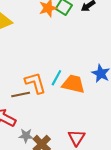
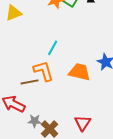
cyan line: (56, 78) -> (53, 48), moved

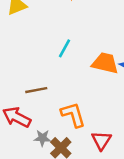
orange L-shape: (44, 71) -> (73, 115), moved
orange trapezoid: (80, 72) -> (105, 63), moved

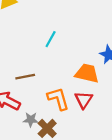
orange trapezoid: (105, 63) -> (87, 73), moved
red triangle: (101, 140) -> (84, 100), moved

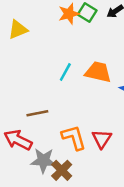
orange trapezoid: (87, 73) -> (98, 72), moved
gray star: (31, 120) -> (43, 161), size x1.5

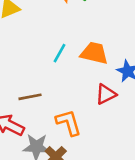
red triangle: (102, 139) -> (106, 94), moved, turned 30

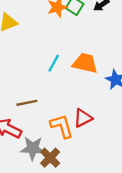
red triangle: (106, 94) -> (83, 118), moved

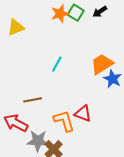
orange trapezoid: (85, 63) -> (102, 64), moved, turned -45
red triangle: (83, 118) -> (83, 114), turned 48

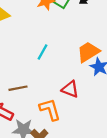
red triangle: (83, 114) -> (70, 89), moved

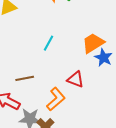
orange L-shape: (50, 109) -> (56, 99), turned 65

